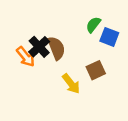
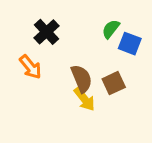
black cross: (39, 47) -> (47, 32), moved
brown semicircle: (56, 48) -> (82, 79), moved

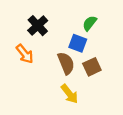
blue square: (130, 44) -> (78, 43), moved
yellow arrow: (84, 99) -> (70, 94), moved

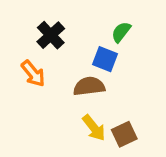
brown semicircle: (66, 63) -> (89, 86), turned -75
brown square: (92, 67) -> (124, 134), moved

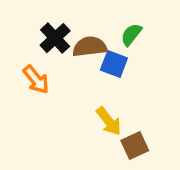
brown semicircle: (89, 86) -> (90, 47), moved
yellow arrow: (94, 128) -> (109, 121), moved

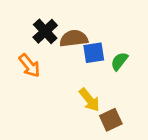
green semicircle: (131, 35) -> (119, 61), moved
blue square: (114, 64) -> (94, 53), turned -30

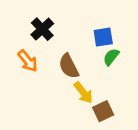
brown semicircle: (74, 38) -> (69, 66), moved, turned -110
blue square: (94, 53) -> (103, 37), moved

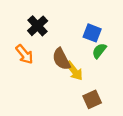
blue square: (103, 37) -> (92, 33), turned 30
yellow arrow: (83, 93) -> (74, 71), moved

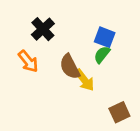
green semicircle: (99, 51) -> (102, 55), moved
brown square: (92, 99) -> (119, 112), moved

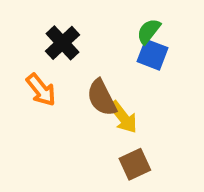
green semicircle: (102, 55) -> (149, 31), moved
brown square: (119, 112) -> (135, 164), moved

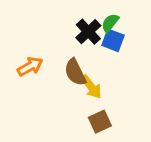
black cross: (62, 43) -> (88, 32), moved
orange arrow: (41, 90) -> (30, 66), turned -80

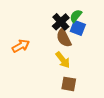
brown semicircle: (75, 72) -> (64, 38), moved
brown square: (100, 122) -> (69, 84), turned 35

